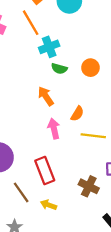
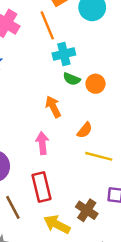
orange circle: (90, 68) -> (96, 84), moved
pink arrow: (54, 129) -> (42, 143), moved
yellow arrow: (48, 205) -> (57, 224), moved, size x1.5

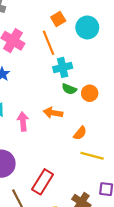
orange arrow: (53, 107) -> (53, 113), turned -54
pink arrow: (42, 143) -> (23, 121), moved
red rectangle: (41, 187) -> (43, 182), turned 45

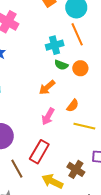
orange line: (49, 43) -> (77, 34), moved
orange arrow: (53, 113) -> (47, 87), turned -48
pink arrow: (23, 121) -> (48, 116), moved, turned -144

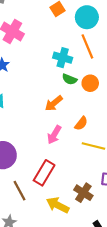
cyan cross: (55, 45) -> (63, 58), turned 30

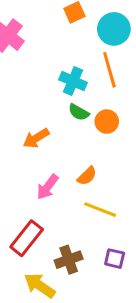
orange arrow: (54, 103) -> (36, 138), moved
brown cross: (83, 193) -> (69, 260), moved, turned 30

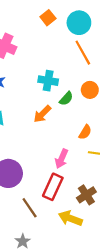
cyan cross: (73, 81) -> (48, 81), moved
green semicircle: (79, 112) -> (66, 99), moved, turned -64
pink arrow: (48, 187) -> (62, 159), moved

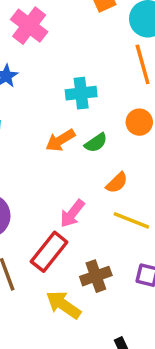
cyan cross: (48, 81) -> (81, 93), turned -30
green semicircle: (66, 99) -> (96, 143), moved

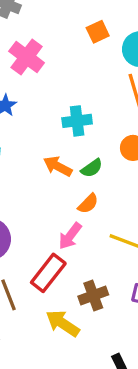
orange arrow: (60, 140) -> (58, 166), turned 60
orange semicircle: (117, 183) -> (88, 204), moved

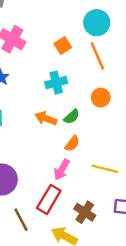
orange square: (98, 32) -> (63, 46), moved
brown cross: (93, 296) -> (85, 212), turned -30

